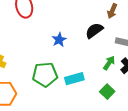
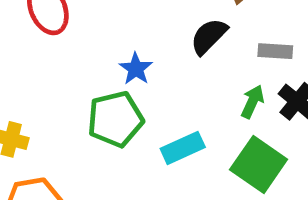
green pentagon: (45, 75) -> (115, 119), moved
green square: (107, 92) -> (259, 164), size x1.6

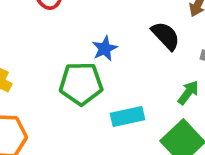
black semicircle: (209, 36) -> (166, 36), turned 80

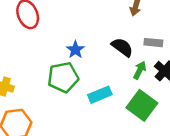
black semicircle: (166, 36) -> (122, 47), moved

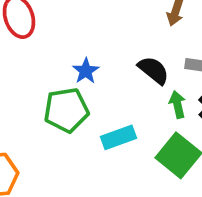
green arrow: (140, 70) -> (177, 105), turned -42

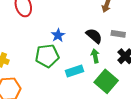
green arrow: (177, 105) -> (95, 56), moved

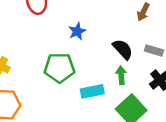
blue star: (58, 35) -> (77, 31), moved

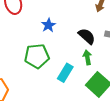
cyan rectangle: (92, 91) -> (65, 73), turned -42

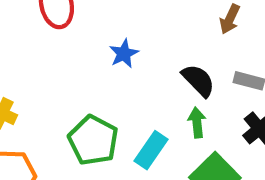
green pentagon: (37, 56) -> (93, 140), moved, turned 30

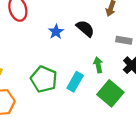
black semicircle: (198, 80) -> (85, 28), moved

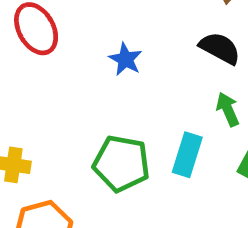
black semicircle: (85, 28) -> (220, 48), moved

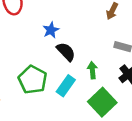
black semicircle: (220, 48) -> (66, 52), moved

